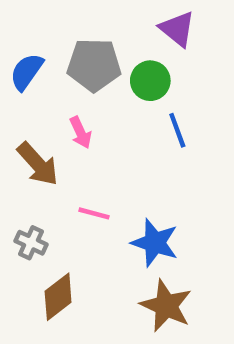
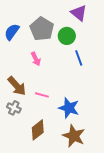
gray pentagon: (94, 65) -> (42, 29), turned 30
brown arrow: (38, 164) -> (17, 86), moved
brown diamond: (58, 297) -> (38, 130), moved

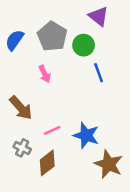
pink line: (42, 95) -> (52, 130), moved, turned -40
gray cross: (14, 108) -> (22, 148), moved
brown star: (74, 136) -> (109, 164), moved

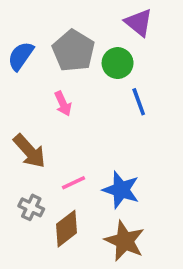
brown star: (109, 164) -> (125, 241), moved

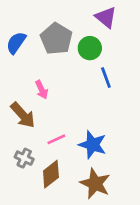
pink arrow: (63, 104) -> (42, 90), moved

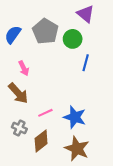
blue line: (106, 78) -> (86, 63), turned 35
pink arrow: (42, 90) -> (24, 68), moved

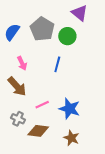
blue line: (86, 63) -> (57, 64), moved
brown diamond: (41, 141) -> (38, 131), turned 45
brown star: (77, 149) -> (71, 138), size x0.7

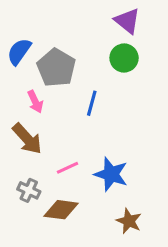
gray pentagon: (42, 29) -> (56, 68), moved
green circle: (67, 36) -> (124, 58), moved
brown star: (71, 138) -> (129, 221), moved

